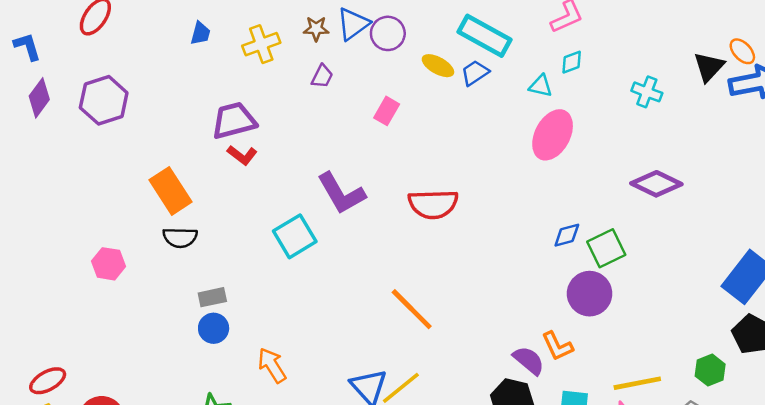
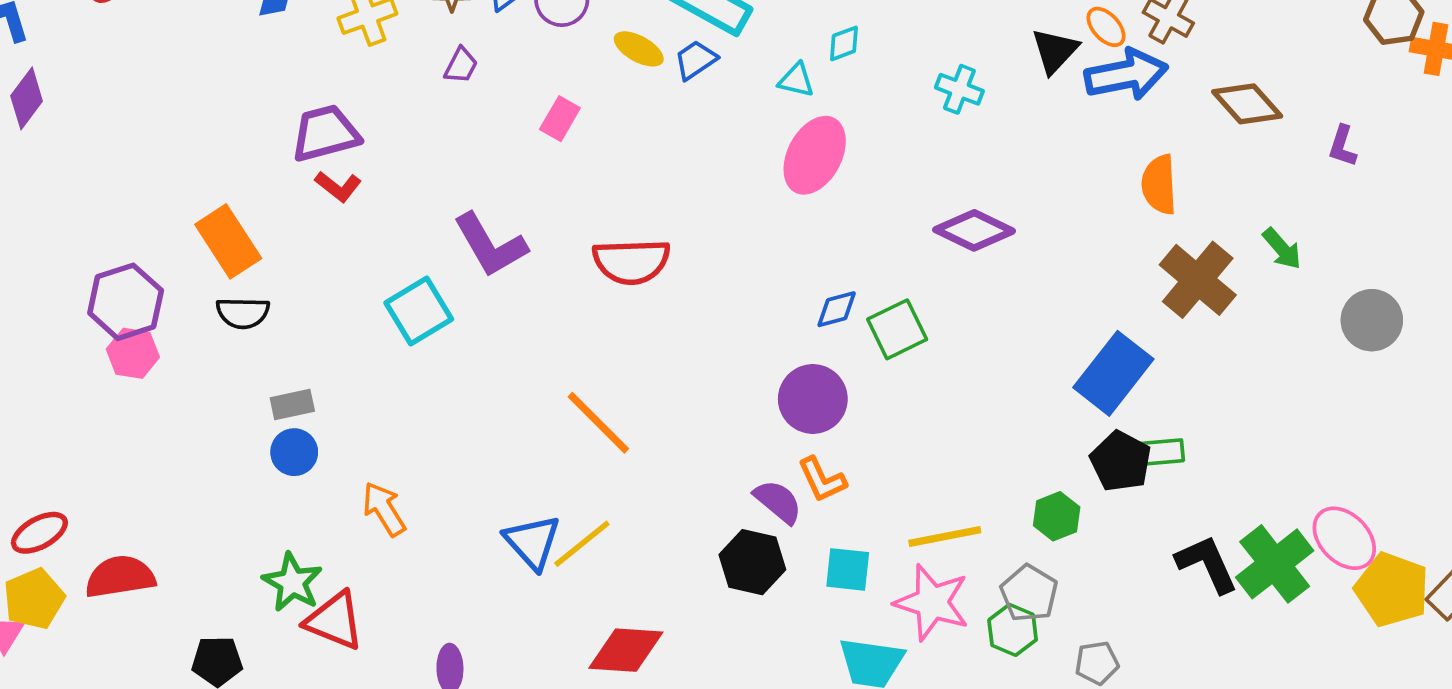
purple hexagon: (104, 100) -> (126, 302), moved
purple circle: (590, 294) -> (813, 399), moved

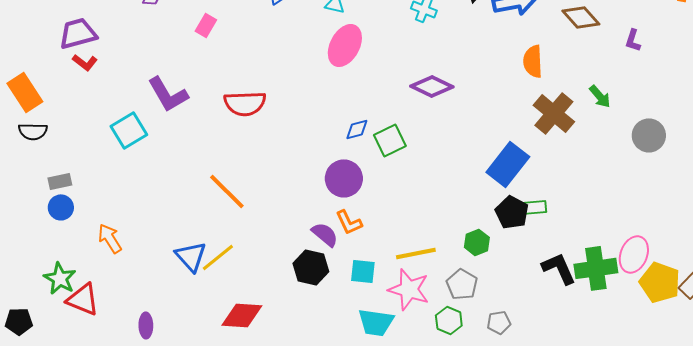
pink ellipse: (1344, 538) -> (634, 254), turned 66
green cross: (1275, 564) -> (596, 268), turned 30
green hexagon: (1013, 630) -> (449, 320), moved

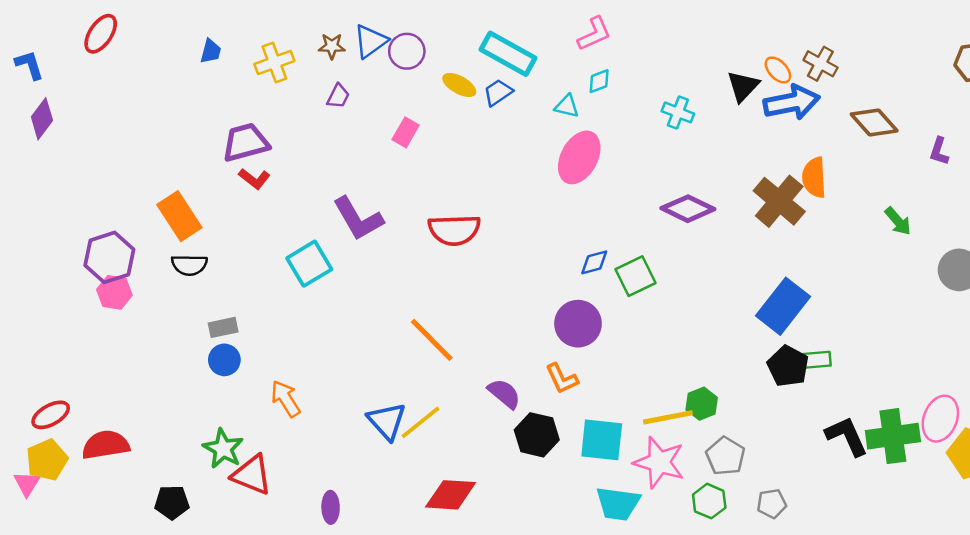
brown cross: (554, 113) -> (779, 201), moved
orange L-shape: (349, 222) -> (562, 379), moved
purple semicircle: (325, 234) -> (504, 394), moved
green hexagon: (477, 242) -> (702, 404), moved
cyan square: (363, 271) -> (602, 440), size x1.4

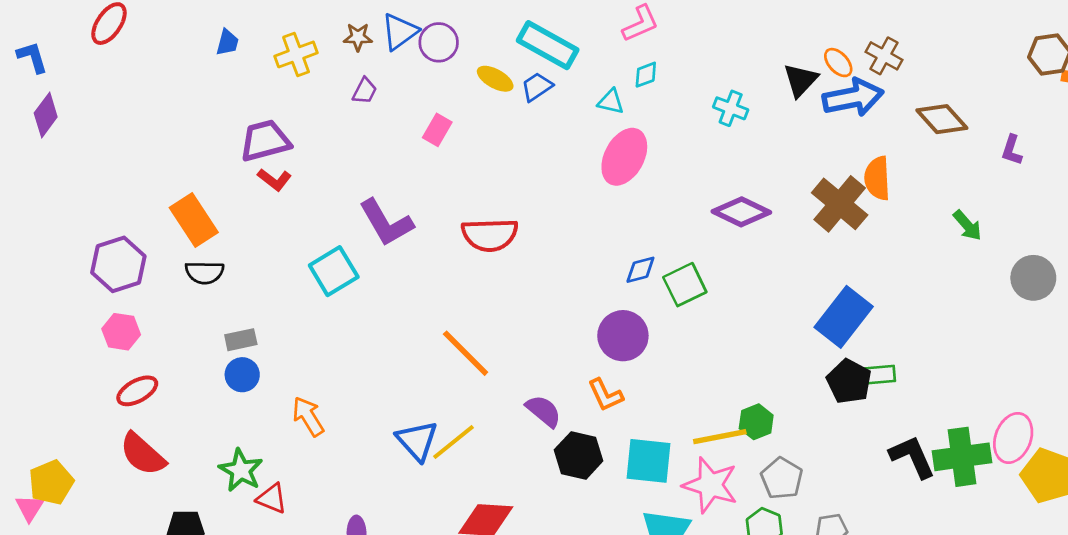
pink hexagon: (114, 292) -> (121, 332), moved
red ellipse: (51, 415) -> (137, 391), moved
red semicircle: (106, 445) -> (143, 454), moved, turned -129
red triangle: (252, 475) -> (272, 499), size x0.7

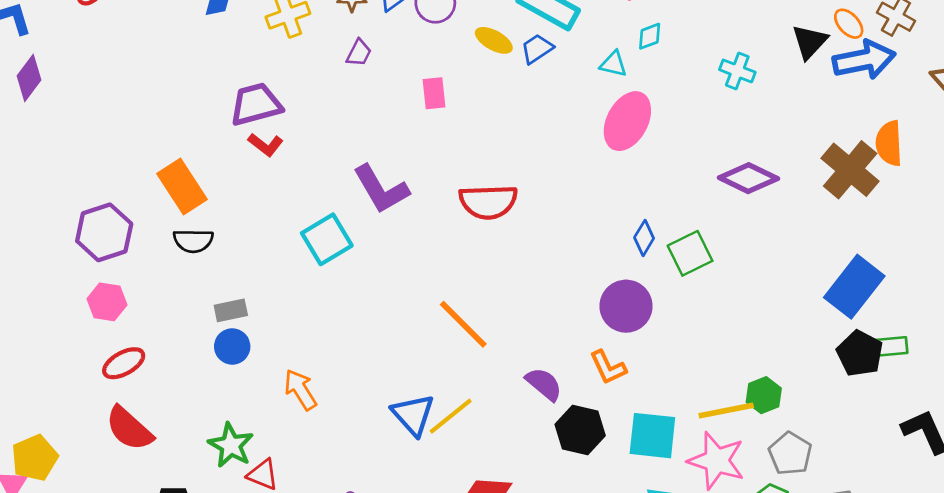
pink rectangle: (437, 130) -> (434, 93), turned -36
blue diamond: (640, 270) -> (644, 238), turned -44

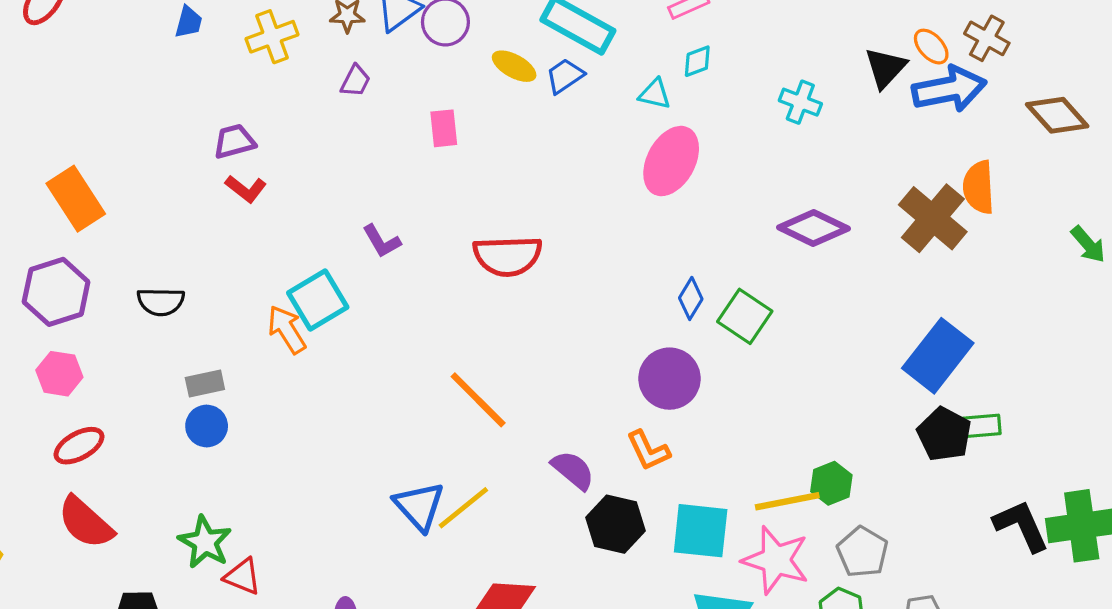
purple trapezoid: (256, 104) -> (234, 141), size x0.7
orange rectangle: (182, 186) -> (76, 199), moved
purple L-shape: (381, 189) -> (382, 241), size x0.6
green square: (690, 253) -> (745, 316), turned -30
orange arrow: (300, 390) -> (287, 329), moved

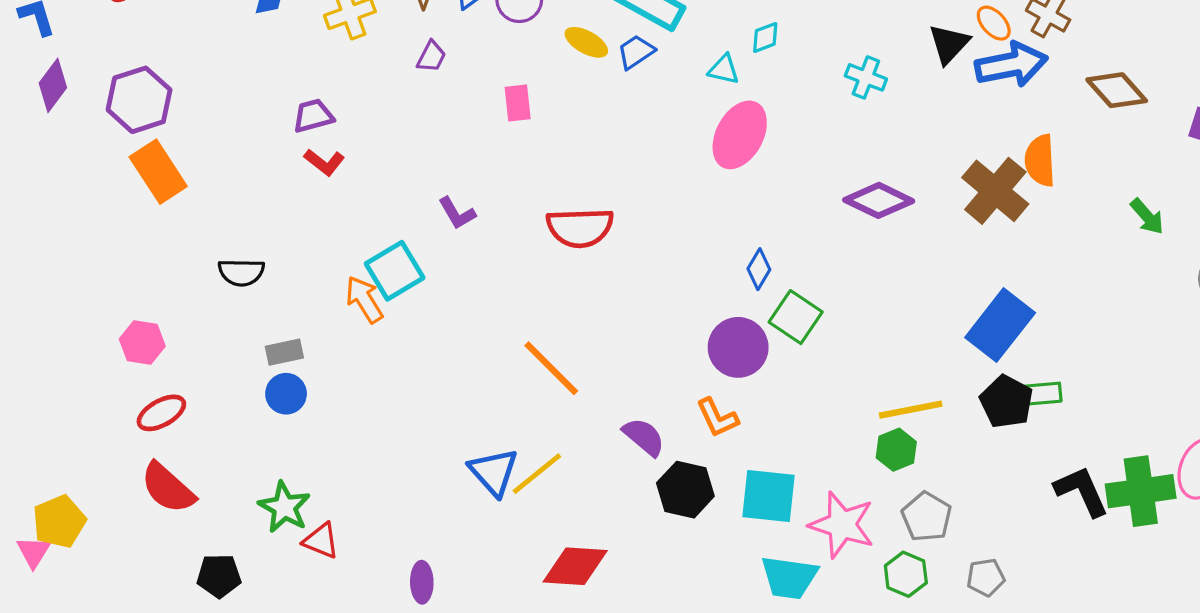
purple hexagon: (56, 292) -> (139, 100), moved
green square: (745, 316) -> (796, 317), moved
yellow line: (787, 501) -> (911, 410), moved

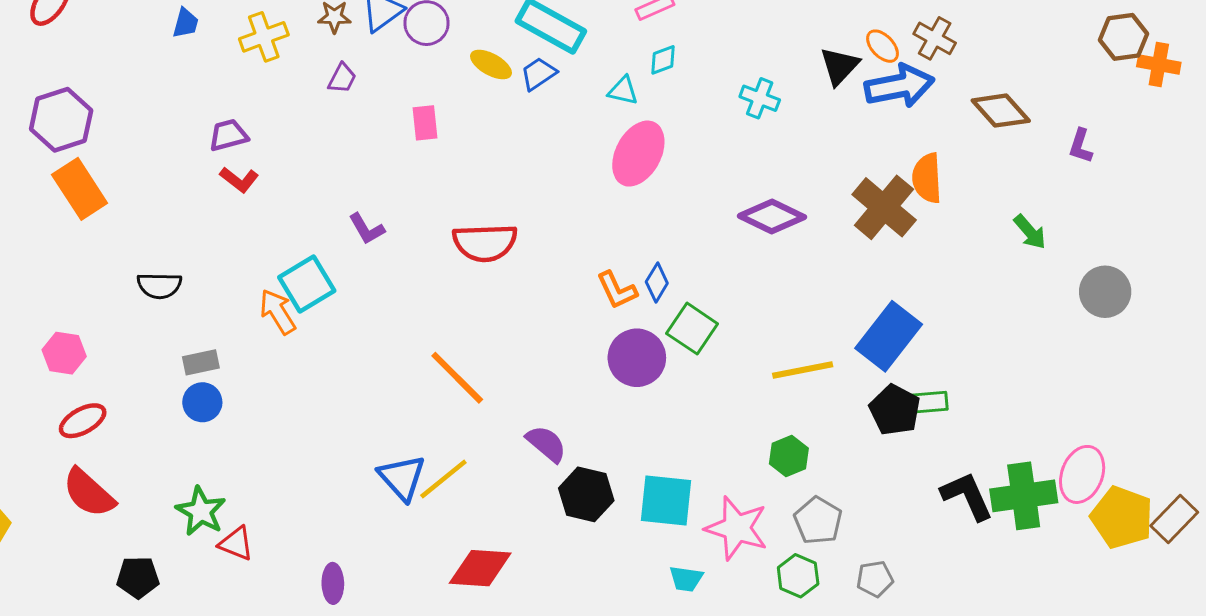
yellow line: (911, 410) -> (803, 370), moved
orange L-shape: (717, 418) -> (617, 290), moved
cyan trapezoid: (789, 577) -> (686, 579), size x0.6

